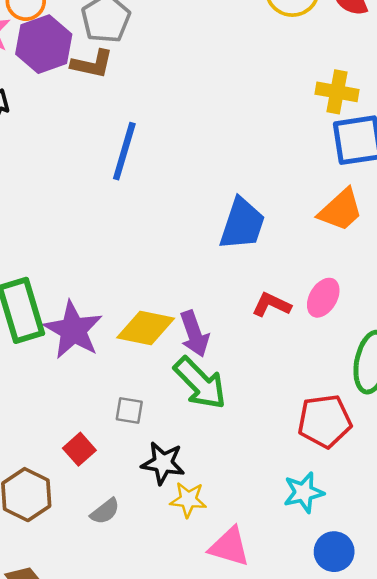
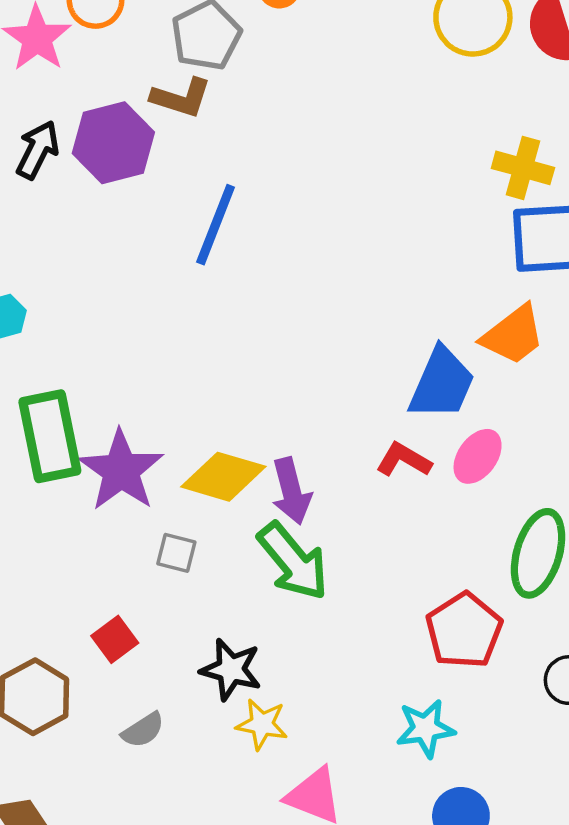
purple hexagon: (44, 44) -> (113, 143), moved
blue trapezoid: (242, 224) -> (442, 383), moved
gray square: (129, 410) -> (176, 553), moved
red pentagon: (325, 421) -> (464, 631), turned -30

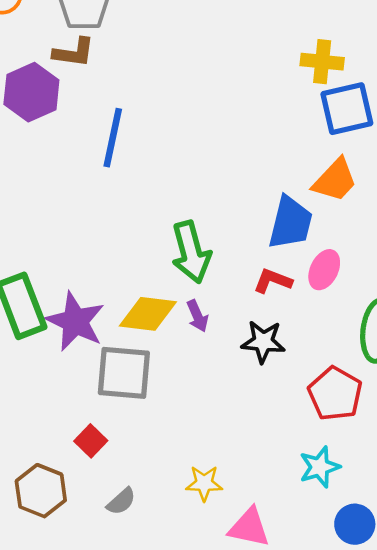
purple arrow: (291, 491) -> (197, 316), size x0.7
gray square: (176, 553) -> (124, 373), size x2.0
green arrow: (293, 561) -> (191, 252), moved, turned 34
black star: (231, 669) -> (263, 342), moved

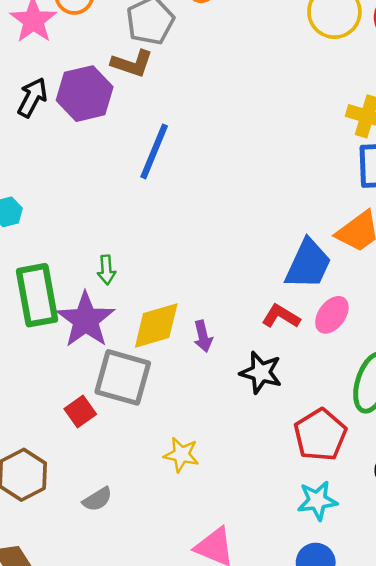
green arrow: (191, 252) -> (107, 270), moved, size x0.5
yellow diamond: (148, 314) -> (156, 325), turned -34
red square: (91, 441) -> (80, 412), moved
cyan star: (320, 467) -> (317, 501), moved
yellow star: (204, 483) -> (181, 455), moved

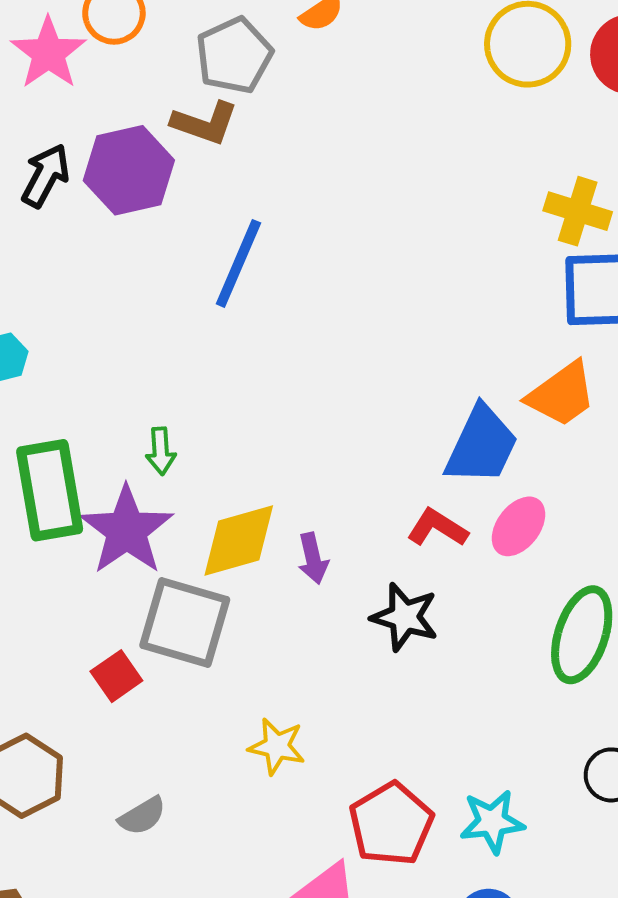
red pentagon: (320, 435) -> (391, 824), moved

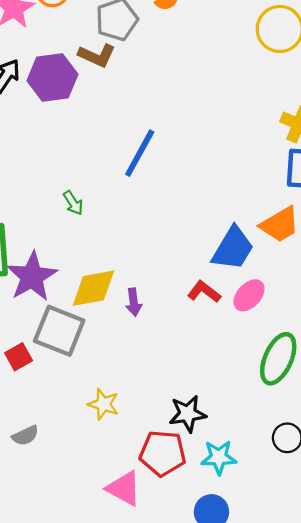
blue line: (238, 263) -> (140, 153), moved
green arrow: (161, 451) -> (73, 203), moved, turned -35
black star: (405, 617) -> (188, 414), moved, turned -30
red pentagon: (391, 824) -> (163, 453), turned 30

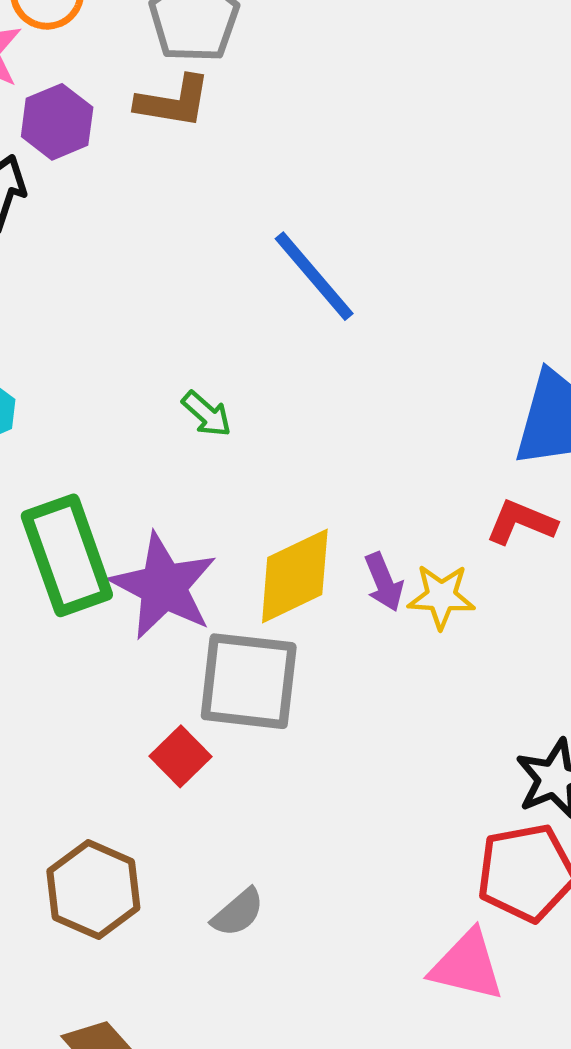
purple hexagon: (52, 77) -> (57, 122), moved, size x0.7
blue line: (140, 153) -> (314, 276), turned -54
yellow star: (104, 404) -> (441, 596), moved

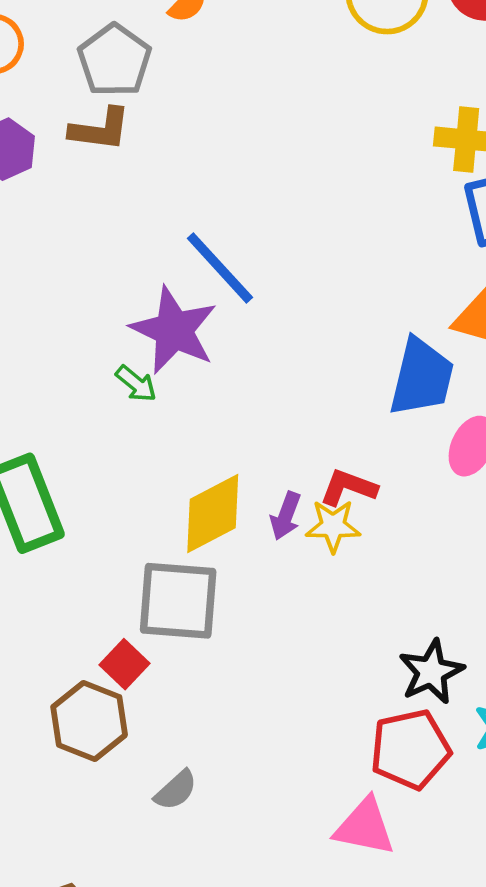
red L-shape: (521, 522) -> (348, 487), moved
purple arrow: (384, 582) -> (286, 516), turned 45
purple star: (163, 586) -> (174, 330), moved
brown hexagon: (93, 889) -> (89, 721), moved

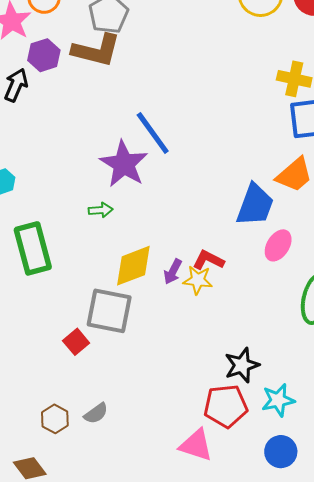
brown L-shape: (100, 129) -> (96, 50), size x1.4
green arrow: (136, 384) -> (101, 210), moved, turned -50
brown hexagon: (89, 721) -> (55, 419), moved, size x0.7

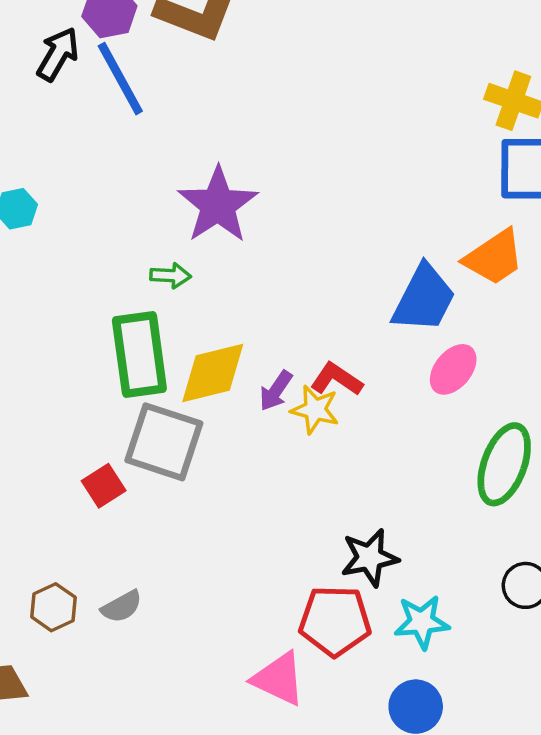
blue line: (153, 133) -> (120, 79), moved
green rectangle: (33, 248) -> (139, 354), moved

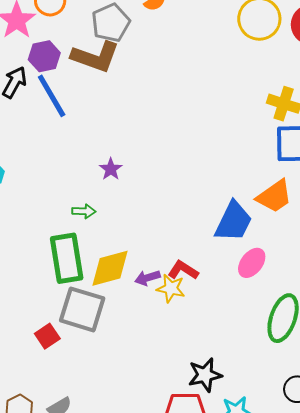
purple star: (218, 205) -> (111, 169), size x0.5
purple arrow: (276, 391) -> (147, 278), turned 40

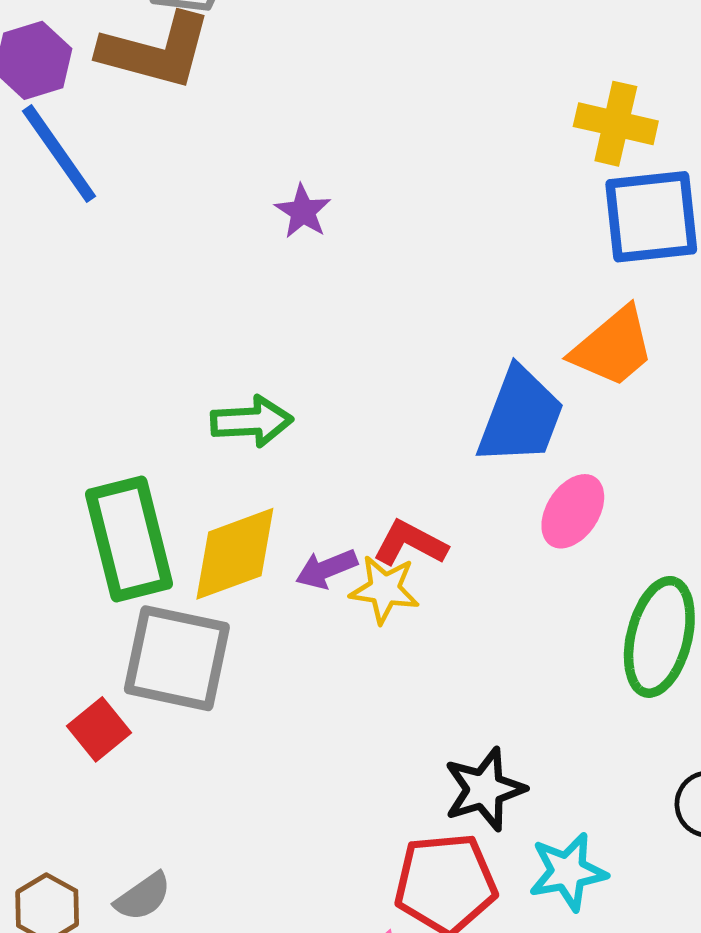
purple star: (111, 169) -> (303, 211), moved
green arrow: (84, 211) -> (252, 421), moved, size x1.4

